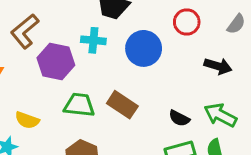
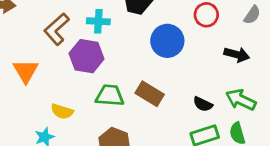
cyan cross: (93, 40) -> (98, 21), moved

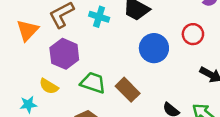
purple hexagon: (87, 56) -> (64, 54), moved
orange triangle: (26, 71) -> (28, 30), moved

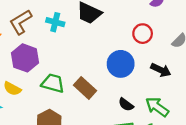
blue circle: (154, 48) -> (121, 64), moved

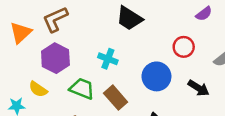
cyan cross: (55, 22) -> (108, 59), moved

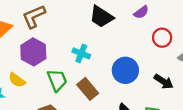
purple semicircle: (204, 14) -> (141, 12), moved
red circle: (184, 47) -> (162, 38), moved
green trapezoid: (82, 89) -> (57, 80), turned 45

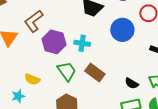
purple hexagon: (33, 52) -> (54, 42), moved
blue circle: (125, 70) -> (122, 30), moved

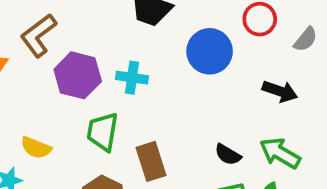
green trapezoid: (67, 71) -> (103, 132), turned -135
brown rectangle: (95, 73) -> (151, 161), moved, turned 36

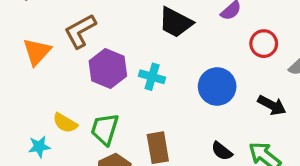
blue circle: (210, 51) -> (217, 87), moved
green trapezoid: (103, 132) -> (105, 129), moved

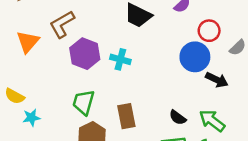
blue circle: (217, 87) -> (195, 57), moved
yellow semicircle: (65, 123) -> (15, 96), moved

